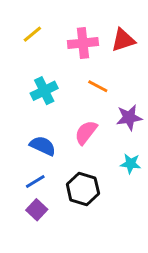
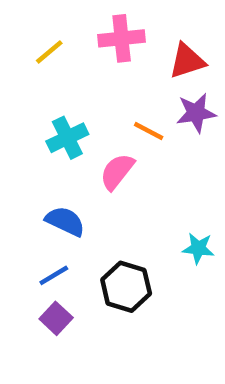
pink cross: (83, 43) -> (122, 38), moved
purple star: (129, 117) -> (196, 113), moved
pink semicircle: (86, 132) -> (117, 172), moved

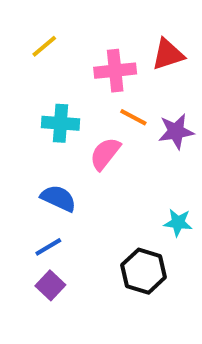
pink cross: (122, 38) -> (115, 71), moved
purple star: (196, 113) -> (176, 131), moved
cyan cross: (67, 138) -> (60, 123), turned 30
black hexagon: (126, 287) -> (144, 271), moved

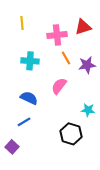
yellow line: (44, 46) -> (22, 23), turned -56
orange line: (133, 117) -> (66, 58), turned 32
pink semicircle: (105, 154) -> (59, 86), moved
purple square: (50, 285) -> (12, 147), moved

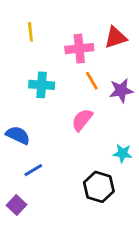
blue semicircle: (29, 98) -> (18, 135), moved

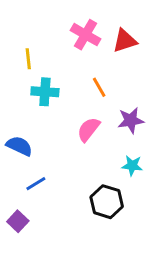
yellow line: (30, 32) -> (28, 59), moved
pink cross: (79, 49) -> (86, 35), moved, turned 36
purple star: (121, 91) -> (131, 120), moved

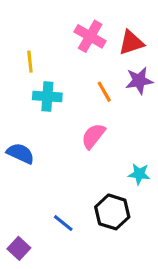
purple star: (131, 120) -> (139, 81), moved
blue line: (36, 184) -> (63, 223), moved, turned 70
purple square: (18, 221) -> (19, 248), moved

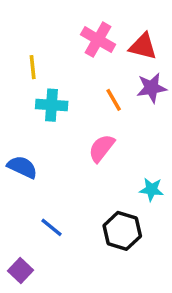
red triangle: (131, 43) -> (143, 46), turned 32
blue line: (63, 223) -> (52, 227), moved

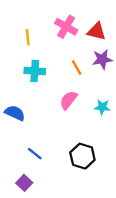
yellow line: (33, 67) -> (28, 37), moved
cyan star: (151, 189) -> (102, 107), moved
purple square: (21, 270) -> (24, 183), moved

